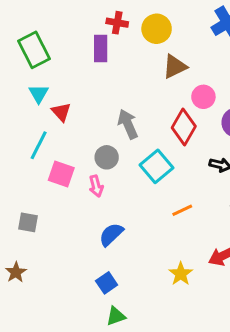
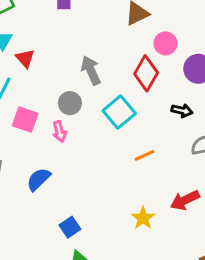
blue semicircle: (111, 234) -> (39, 179), moved

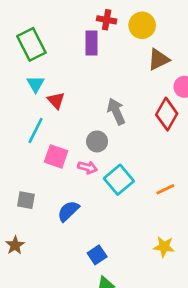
cyan square: (119, 112) -> (119, 180), moved
pink arrow: (59, 131) -> (87, 167), turned -60
yellow star: (143, 218) -> (164, 247), turned -30

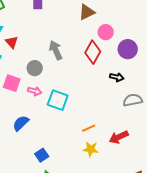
gray circle: (97, 141) -> (35, 68), moved
cyan square: (119, 180) -> (58, 100), turned -30
orange line: (165, 189) -> (89, 128), moved

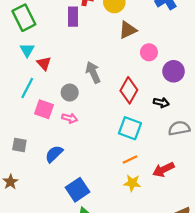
red diamond: (93, 52) -> (129, 90), moved
cyan square: (58, 100) -> (130, 128), moved
blue square: (42, 155) -> (77, 190), size x1.5

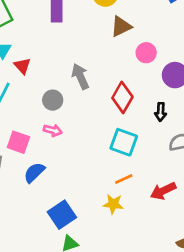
black arrow: (161, 103) -> (161, 112), turned 80
pink square: (44, 109) -> (18, 142), moved
yellow star: (132, 183) -> (113, 204), moved

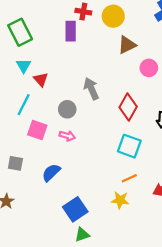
pink square: (18, 142) -> (37, 130), moved

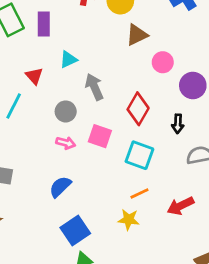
purple rectangle: (71, 31) -> (44, 24), moved
cyan triangle: (24, 66) -> (68, 60), moved, turned 35
pink square: (37, 130) -> (100, 136), moved
blue semicircle: (51, 173) -> (60, 187), moved

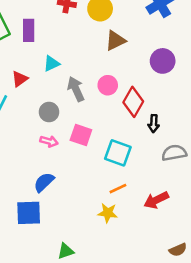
pink circle: (163, 62) -> (108, 85), moved
red triangle: (34, 76) -> (20, 79), turned 36
purple circle: (193, 85) -> (163, 61), moved
red diamond: (138, 109) -> (133, 102), moved
blue square: (75, 230) -> (29, 213), moved, turned 32

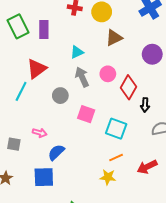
cyan triangle: (52, 64) -> (77, 52), moved
red triangle: (20, 79) -> (37, 69), size x1.5
pink arrow: (49, 141) -> (40, 133), moved

